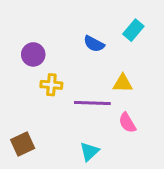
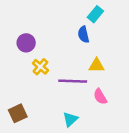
cyan rectangle: (133, 30) -> (95, 14), moved
blue semicircle: (94, 44) -> (83, 34), moved, turned 49
yellow cross: (51, 85) -> (40, 67), turned 35

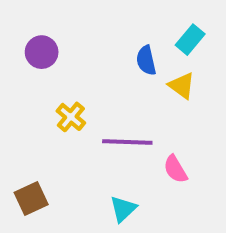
cyan rectangle: (95, 14) -> (190, 40), moved
purple circle: (26, 43) -> (42, 52), moved
yellow triangle: (97, 66) -> (182, 86), moved, turned 35

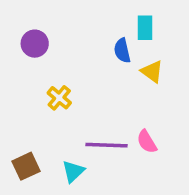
cyan rectangle: (190, 40) -> (145, 28), moved, turned -40
purple line: (127, 142) -> (106, 145), moved
cyan triangle: (123, 209) -> (73, 171), moved

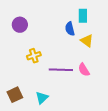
yellow cross: (59, 98) -> (34, 56), turned 32
pink semicircle: (147, 142) -> (84, 70), moved
purple line: (106, 145) -> (61, 70), moved

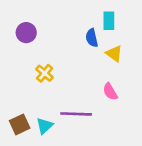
yellow cross: (34, 56) -> (45, 73), turned -32
purple line: (61, 70) -> (76, 114), moved
cyan triangle: (42, 98) -> (45, 126), moved

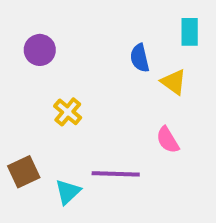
cyan rectangle: (109, 21) -> (190, 32), moved
brown square: (20, 124) -> (24, 172), moved

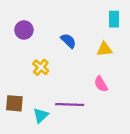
blue semicircle: (140, 58) -> (68, 41), moved, turned 147
yellow triangle: (174, 82) -> (104, 49), turned -42
brown square: (24, 172) -> (14, 103), turned 30

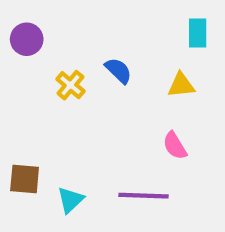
purple circle: (24, 30) -> (27, 39), moved
yellow cross: (41, 67) -> (70, 85), moved
purple line: (70, 104) -> (143, 196), moved

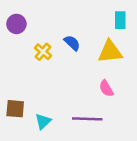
yellow triangle: (181, 85) -> (110, 52), size x1.5

